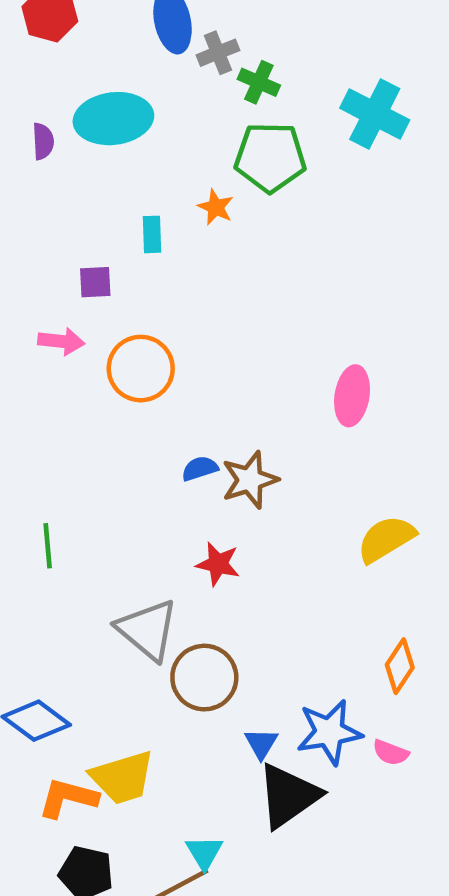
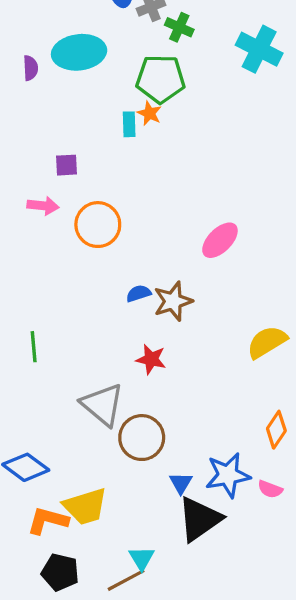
green pentagon: (270, 157) -> (160, 79), moved
cyan rectangle: (152, 234) -> (129, 124), moved
pink ellipse: (352, 396) -> (220, 240), moved, turned 36

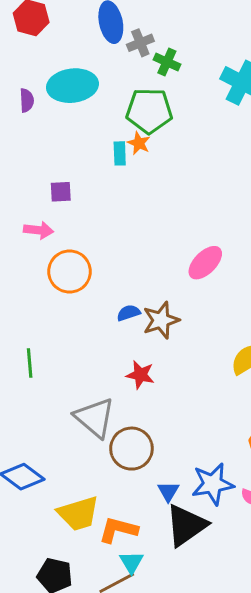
orange circle: (98, 225) -> (70, 272), moved
orange L-shape: (48, 521) -> (118, 530), moved

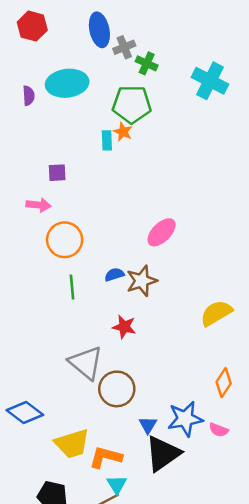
pink ellipse: (205, 263) -> (162, 232), moved
green line: (30, 363) -> (72, 287), moved

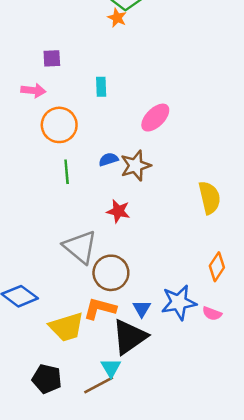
cyan rectangle: (107, 140) -> (101, 87), moved
yellow semicircle: (216, 313) -> (210, 198), turned 108
black triangle: (163, 454) -> (129, 337), moved
orange L-shape: (106, 457) -> (100, 309), moved

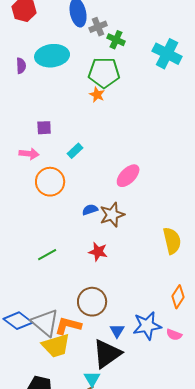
cyan rectangle: (101, 87) -> (75, 151), moved, turned 49
green line: (67, 172) -> (47, 255), moved, turned 66
gray triangle: (80, 247) -> (45, 323), moved
orange L-shape: (100, 309) -> (68, 326), moved

